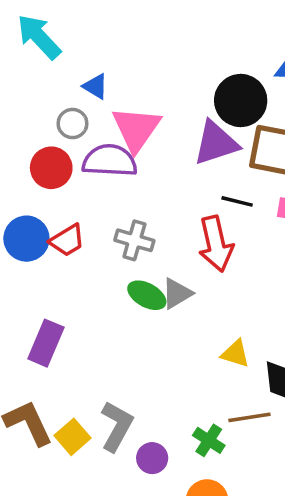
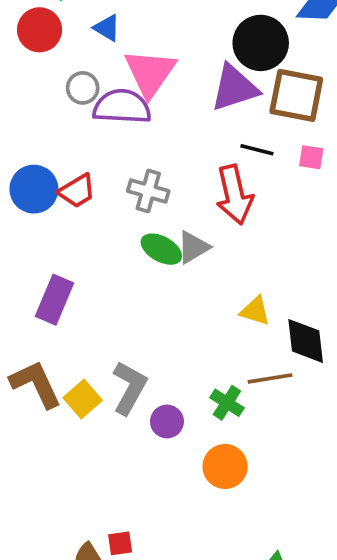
gray circle: (72, 124) -> (83, 88), moved
red circle: (51, 168) -> (40, 30), moved

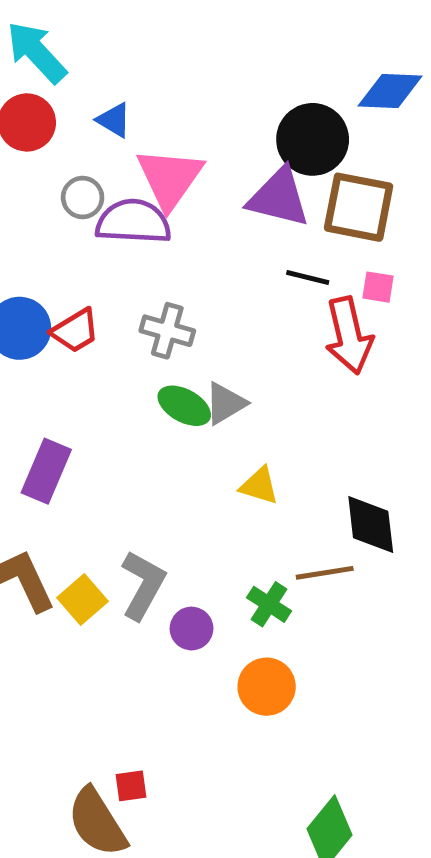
purple triangle: (234, 88) -> (279, 198), turned 32
red arrow: (234, 195) -> (349, 336), moved
yellow triangle: (255, 311) -> (259, 486), moved

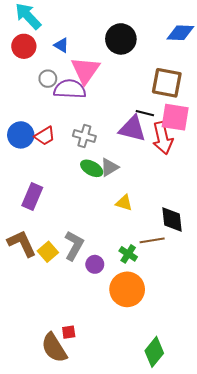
black circle: (313, 139) -> (121, 39), moved
purple triangle: (279, 198) -> (132, 129), moved
pink square: (378, 287) -> (175, 117), size x2.0
orange circle: (267, 687) -> (127, 289), size x1.4

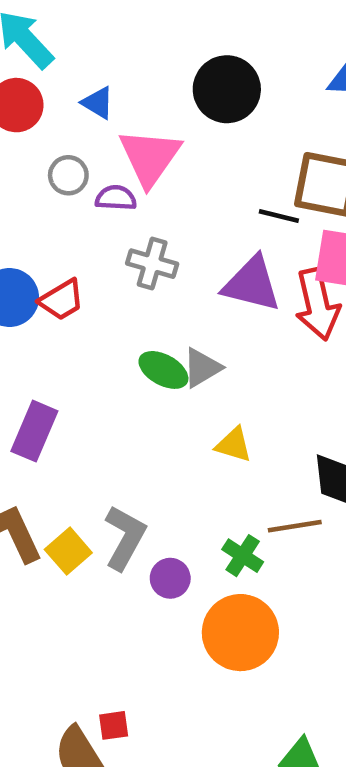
purple semicircle: (70, 89) -> (116, 198), size x0.6
black line: (145, 113) -> (279, 216), moved
gray cross: (84, 136) -> (152, 264), moved

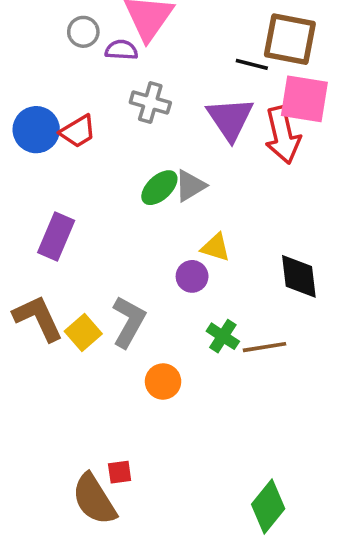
purple triangle: (252, 284) -> (230, 119), turned 42
green ellipse: (163, 370) -> (159, 188), turned -72
brown line: (295, 526) -> (264, 347), moved
purple circle: (170, 578) -> (192, 276), moved
orange circle: (240, 633) -> (163, 381), moved, size x0.6

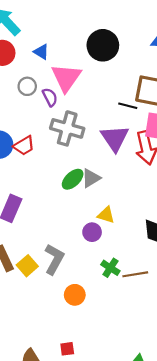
purple semicircle: (121, 50) -> (50, 97), turned 60
gray cross: (150, 102) -> (67, 128), size x1.4
red square: (120, 472) -> (67, 349), moved

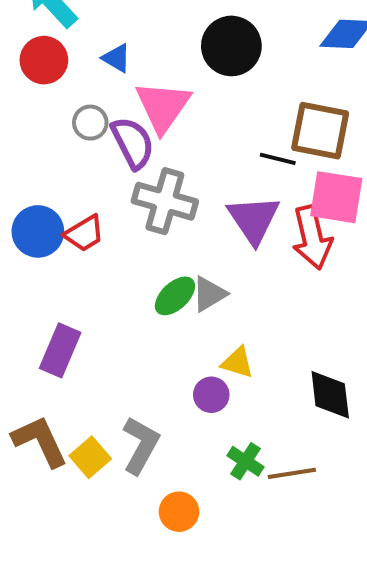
purple semicircle: (50, 97) -> (133, 143), size x1.5

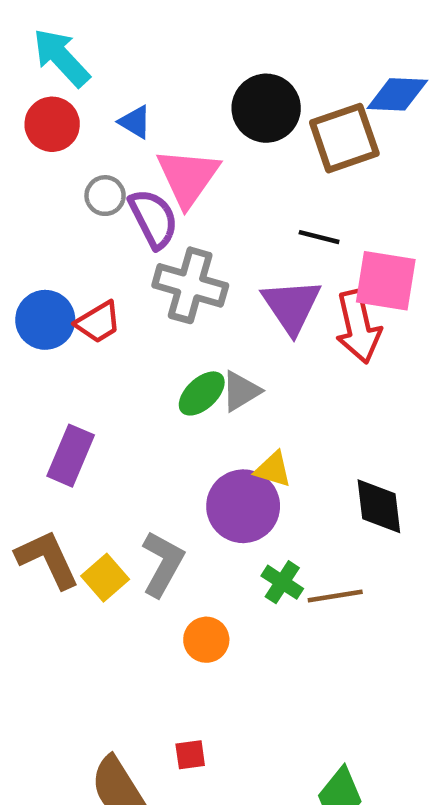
brown square: (320, 131) -> (344, 138), moved, turned -30
purple circle: (211, 395) -> (243, 506), size x1.8

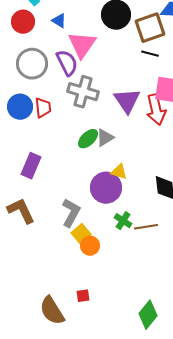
gray circle: (105, 196) -> (32, 64), moved, size x1.8
black line: (319, 237) -> (150, 54), moved
red trapezoid: (98, 322) -> (43, 108), turned -65
yellow square: (105, 578) -> (81, 234), moved

